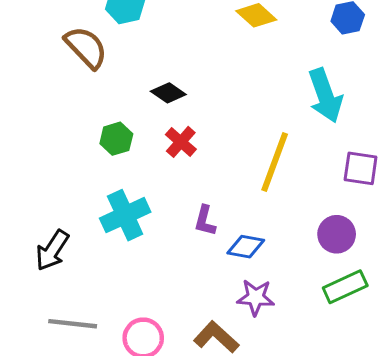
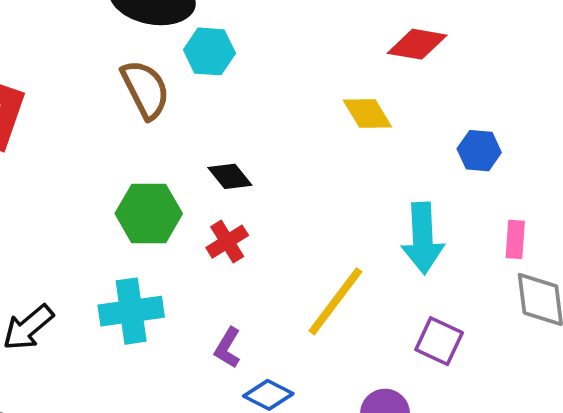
green hexagon: (116, 139) -> (149, 214), size x1.5

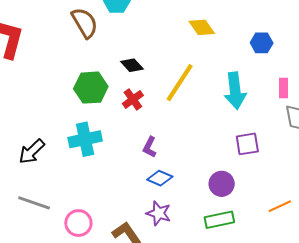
yellow line: (335, 301) -> (180, 83), moved
purple square: (439, 341) -> (247, 144), turned -30
purple L-shape: (228, 348) -> (150, 147), moved

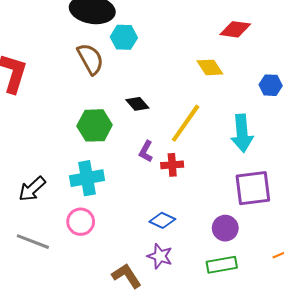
red cross: (133, 99) -> (172, 165), moved, turned 30
purple square: (247, 144) -> (253, 188), size x1.5
purple L-shape: (150, 147) -> (146, 151), moved
pink circle: (78, 223) -> (81, 222), moved

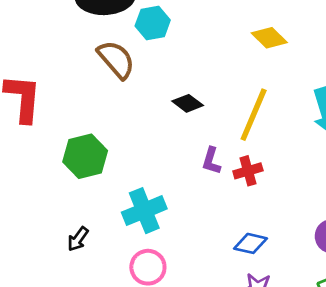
green hexagon: (95, 125) -> (85, 156), moved
black arrow: (32, 189) -> (78, 239), size x0.7

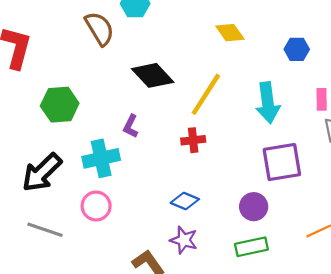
black diamond: (188, 103) -> (153, 75), size x1.6
purple L-shape: (211, 161) -> (131, 126), moved
black arrow: (78, 239) -> (42, 172), size x2.0

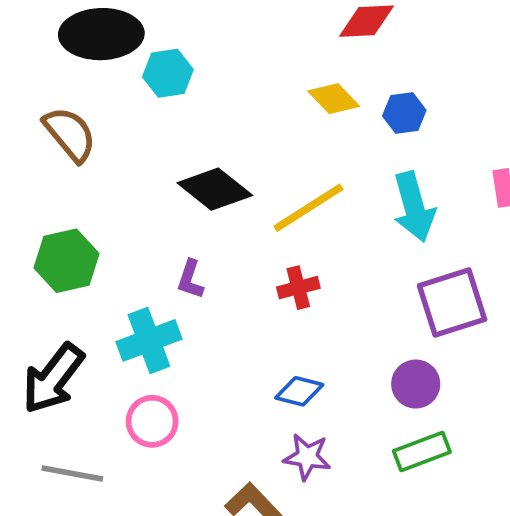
brown semicircle: (100, 29) -> (70, 134), moved
blue hexagon: (297, 49) -> (404, 113), moved
yellow line: (206, 94) -> (308, 208), turned 33

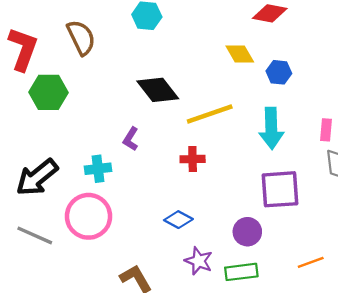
green hexagon: (67, 261) -> (48, 92), moved
cyan cross: (149, 340) -> (98, 169), size x0.7
pink circle: (152, 421) -> (89, 216), size x1.5
purple star: (307, 457) -> (199, 261), moved

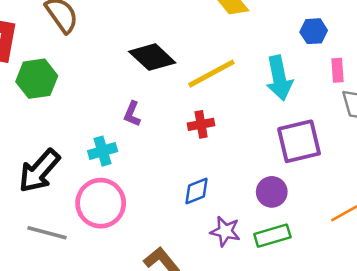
blue hexagon: (279, 72) -> (314, 31), moved
blue diamond: (178, 220) -> (197, 191), turned -40

